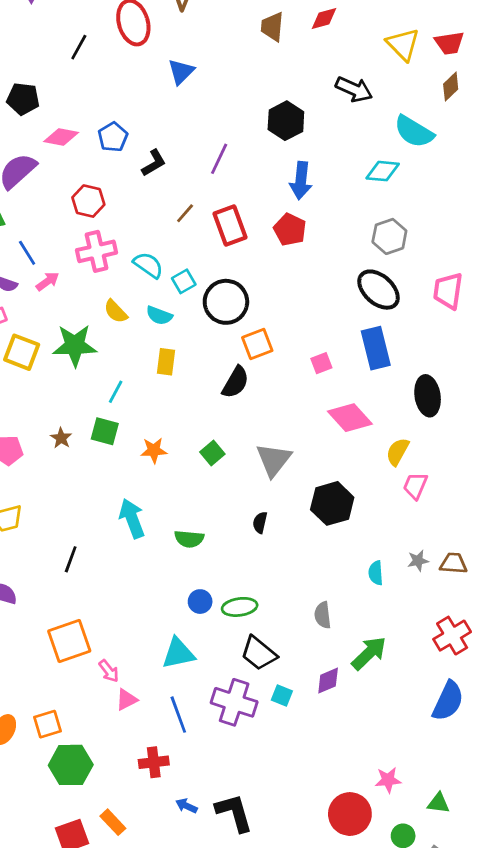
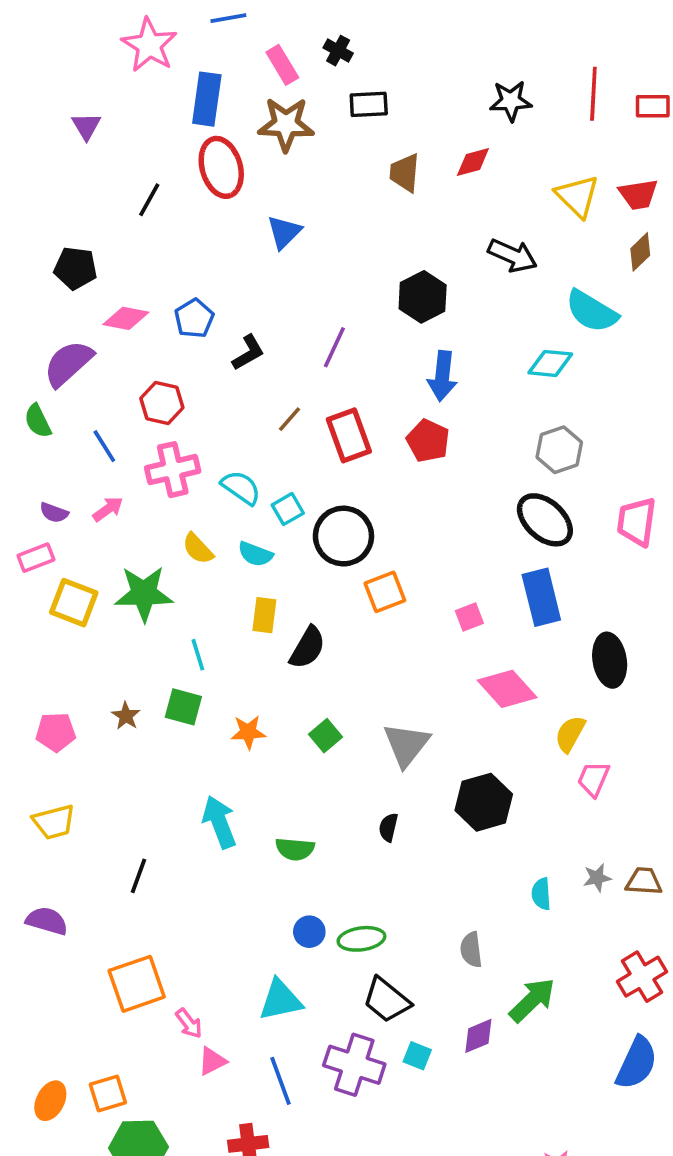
blue line: (27, 253) -> (104, 446), moved
black semicircle: (235, 382) -> (308, 648), moved
cyan line: (116, 392) -> (198, 655), turned -45

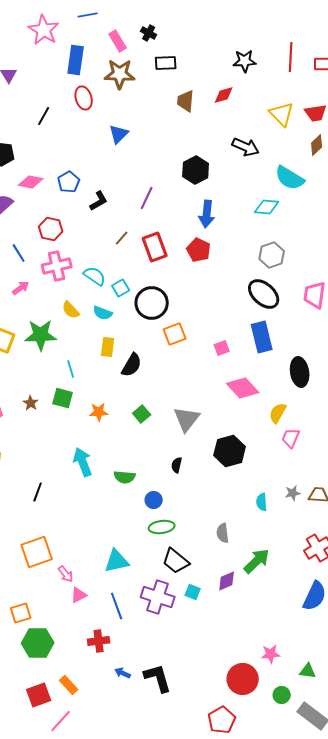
red ellipse: (221, 167) -> (84, 98), size x0.7
blue circle: (309, 932) -> (154, 500), moved

